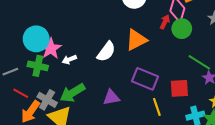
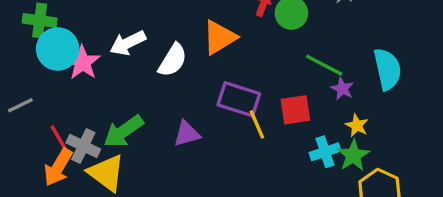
white arrow: (69, 60) -> (128, 43), moved, size x1.5
green cross: (38, 66) -> (40, 20), moved
red line: (21, 93) -> (58, 137), moved, turned 35
yellow line: (157, 107) -> (257, 124), moved

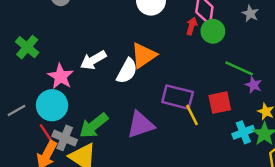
green cross: (40, 20) -> (27, 47), turned 35
orange triangle: (219, 37) -> (144, 55), moved
cyan circle: (58, 49) -> (52, 105), moved
purple triangle: (187, 134) -> (141, 125), size x1.4

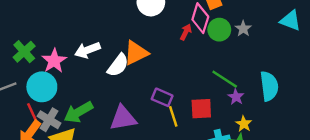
green circle: (213, 31) -> (219, 30), moved
green cross: (27, 47) -> (24, 52), moved
purple rectangle: (178, 97) -> (162, 97), size x0.7

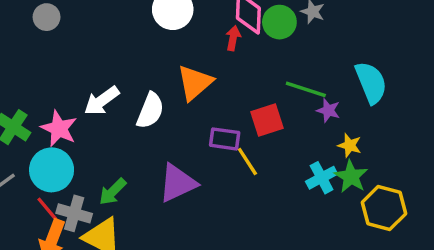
orange triangle: (136, 53) -> (195, 83), moved
red square: (201, 109) -> (267, 120), moved
green arrow: (78, 112) -> (113, 192), size x0.7

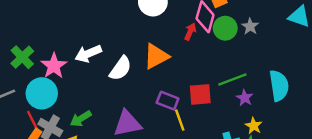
green line: (306, 89) -> (232, 80), turned -52

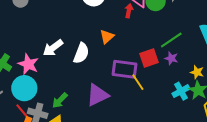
orange triangle: (156, 56) -> (107, 37), size x0.7
purple star: (245, 98) -> (171, 58), moved
purple rectangle: (168, 101) -> (125, 69), size x1.4

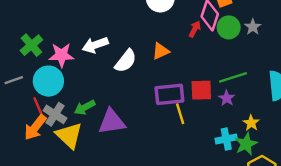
pink star: (28, 64) -> (61, 55), turned 30
purple rectangle: (125, 69) -> (169, 94), turned -30
purple triangle: (97, 95) -> (112, 122), moved

